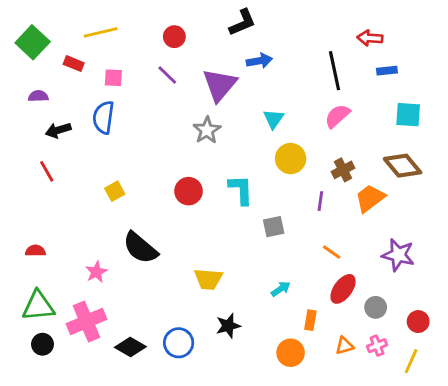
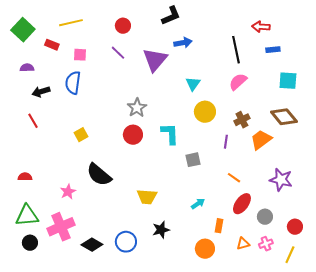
gray star: (207, 130) -> (137, 108), moved

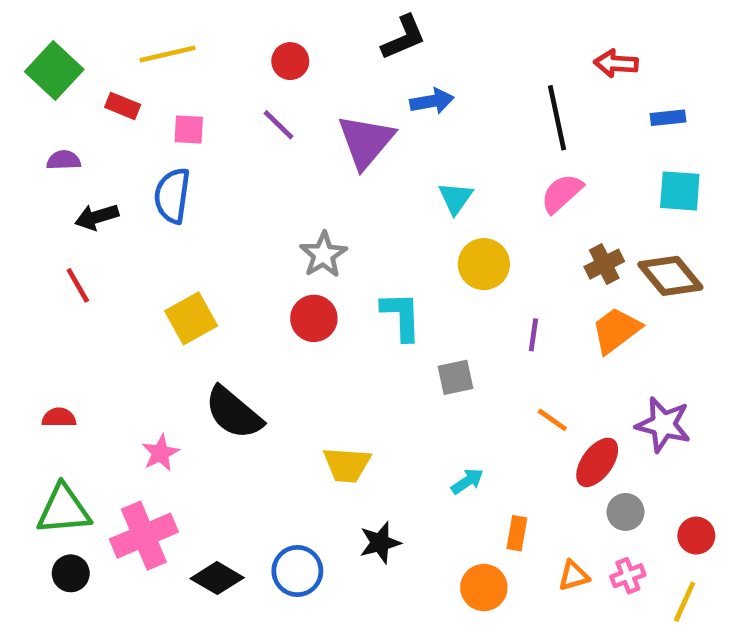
blue rectangle: (273, 50) -> (668, 118), moved
brown cross: (242, 120) -> (604, 264), moved
yellow square: (81, 135) -> (191, 318), size x1.5
red ellipse: (242, 204) -> (597, 462), moved

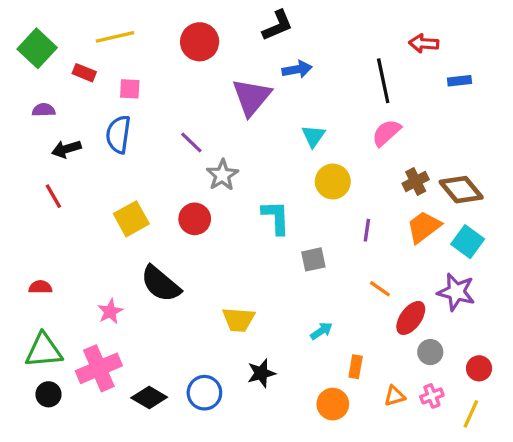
red circle: (290, 61) -> (200, 42), size x1.5
purple line: (278, 125) -> (191, 142), moved
cyan square: (680, 191) -> (468, 242), moved, turned 32
red circle: (314, 318) -> (195, 219), moved

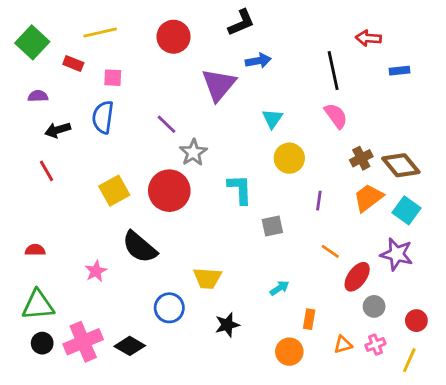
pink semicircle: (386, 133) -> (336, 116), turned 96
red circle: (195, 219) -> (169, 191), size x1.5
pink cross: (99, 368) -> (83, 342), moved
blue circle: (204, 393) -> (169, 308), moved

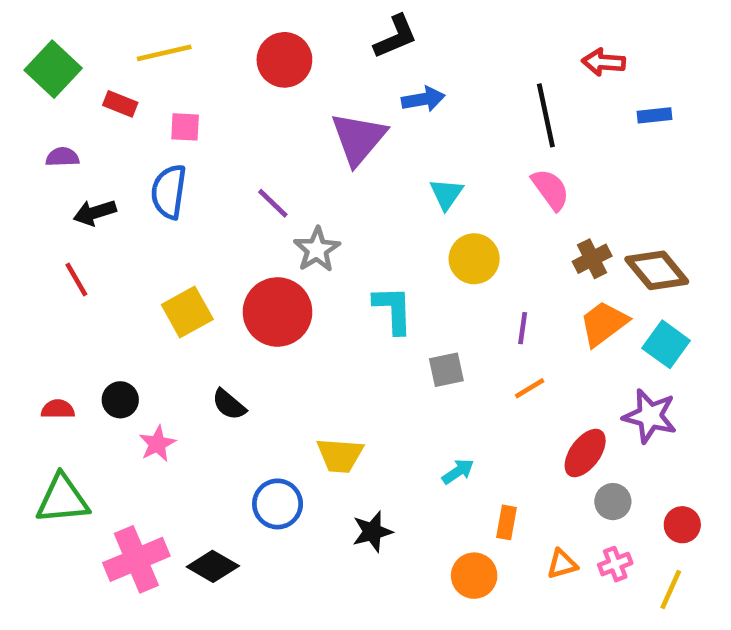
black semicircle: (140, 247) -> (229, 404), size x0.6
orange line: (330, 251) -> (530, 388), moved, turned -66
black circle: (42, 343) -> (120, 400), moved

